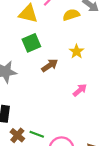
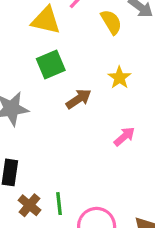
yellow semicircle: (71, 15) -> (111, 22), turned 77
green line: (37, 134) -> (59, 204), turned 64

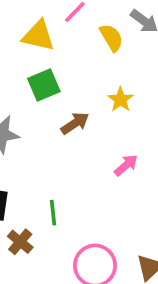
green line: (59, 204) -> (53, 213), moved

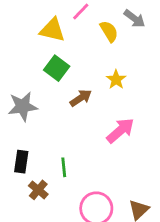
green square: (44, 85) -> (57, 68), turned -30
pink arrow: (126, 165) -> (120, 130), size x1.5

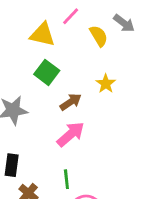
pink arrow: (120, 130) -> (71, 134), moved
green line: (64, 167) -> (66, 179), moved

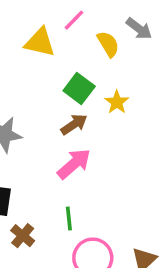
green square: (47, 72) -> (79, 88), moved

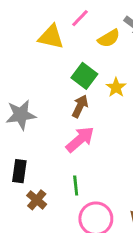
yellow semicircle: (108, 44) -> (109, 38), turned 90
brown arrow: (74, 124) -> (80, 106), turned -30

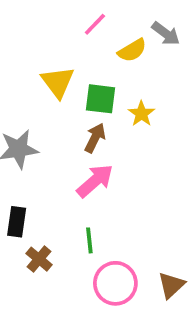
yellow triangle: (51, 37) -> (58, 82), moved, turned 40
green square: (84, 76) -> (101, 99), turned -30

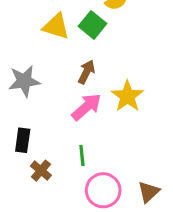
yellow triangle: (58, 82) -> (56, 26), turned -36
green square: (101, 99) -> (93, 25), moved, turned 32
yellow star: (142, 114) -> (127, 96), moved, size x1.5

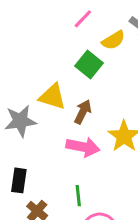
yellow triangle: (56, 26) -> (52, 97), moved
pink arrow: (86, 107) -> (83, 147), turned 52

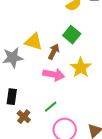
green square: (89, 65) -> (72, 35), moved
green line: (78, 196) -> (51, 107), turned 56

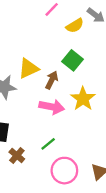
yellow triangle: (34, 42) -> (28, 69), turned -42

